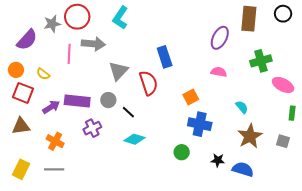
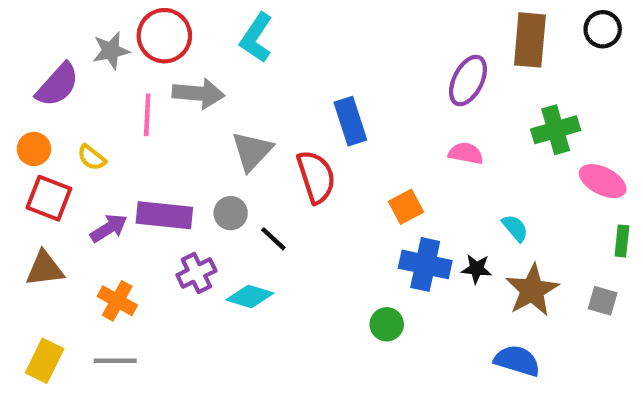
cyan diamond: (134, 139) -> (250, 297), moved
black star: (218, 160) -> (477, 269), moved

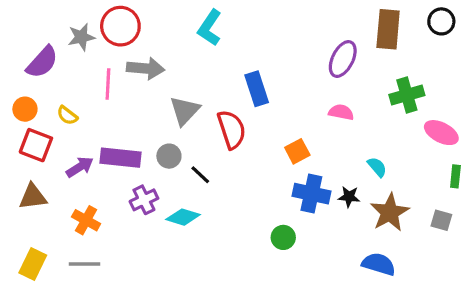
cyan L-shape: (256, 38) -> (210, 28), moved

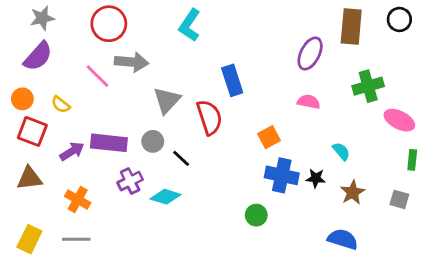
gray star: (81, 37) -> (42, 18), moved
pink line: (108, 84) -> (97, 76), turned -48
brown star: (390, 212) -> (353, 192), size x0.7

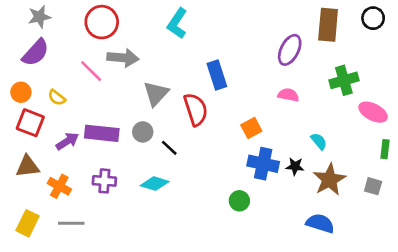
purple cross: (130, 181) -> (104, 181), moved, turned 30
brown star: (353, 192) -> (329, 180), size x1.4
orange cross: (78, 199) -> (59, 186), moved

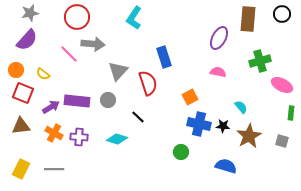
black line: (169, 148) -> (138, 117), moved
orange cross: (59, 186) -> (54, 133), moved
blue semicircle: (320, 223) -> (226, 166), moved

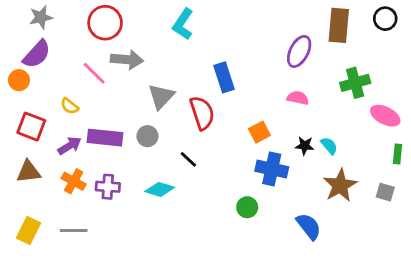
orange circle: (16, 70) -> (19, 80), moved
yellow semicircle: (43, 74) -> (70, 106), moved
black star: (223, 126) -> (305, 146), moved
blue semicircle: (226, 166) -> (309, 226), turned 35

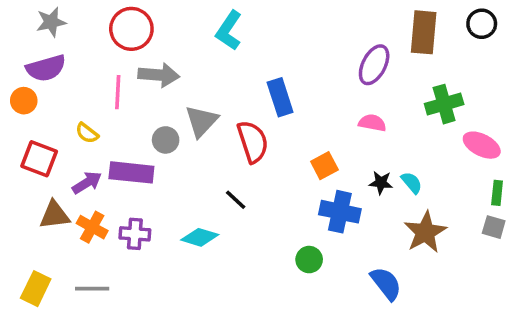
purple semicircle: (37, 54) -> (46, 68), turned 32
pink line: (94, 73) -> (118, 92), turned 48
gray circle: (147, 136) -> (166, 140), moved
brown triangle: (29, 172) -> (55, 215), moved
gray square: (385, 192) -> (494, 227), moved

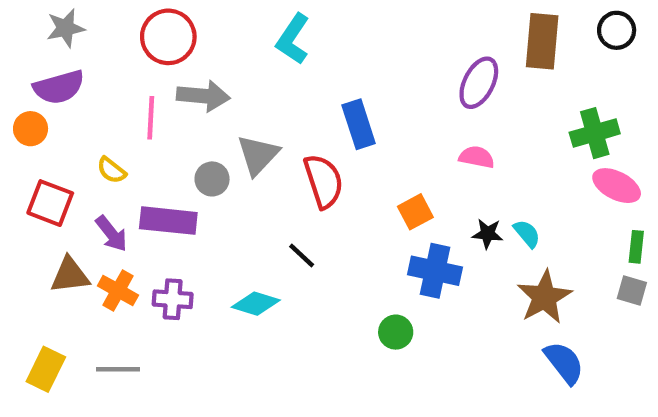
green cross: (444, 104) -> (595, 133), moved
purple arrow: (87, 183) -> (111, 234), turned 84
blue semicircle: (386, 283) -> (564, 363), moved

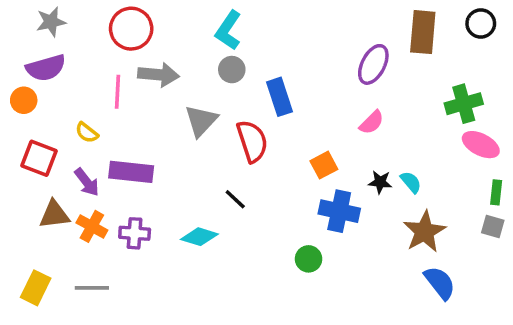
pink semicircle: (477, 157) -> (372, 122), turned 124
gray circle: (212, 179) -> (232, 70), moved

